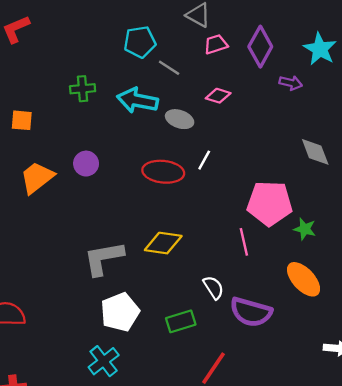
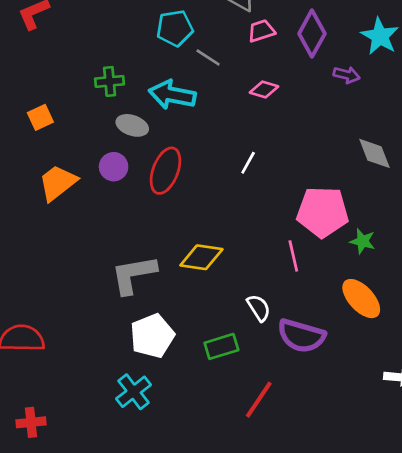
gray ellipse: (180, 119) -> (132, 125), moved
orange square: (22, 120) -> (40, 117), turned -30
red ellipse: (163, 172) -> (165, 171), moved, turned -75

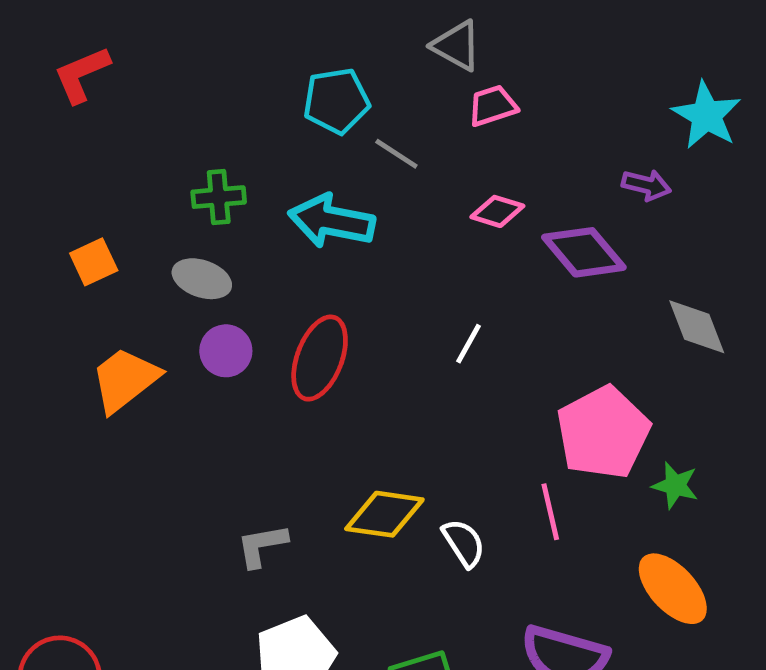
purple diamond: (312, 34) -> (584, 252), moved, turned -69
gray ellipse: (132, 125) -> (202, 279), moved
pink pentagon: (323, 212) -> (603, 433), turned -30
gray L-shape: (134, 275) -> (262, 545), size x0.6
white semicircle: (259, 308) -> (464, 543), moved

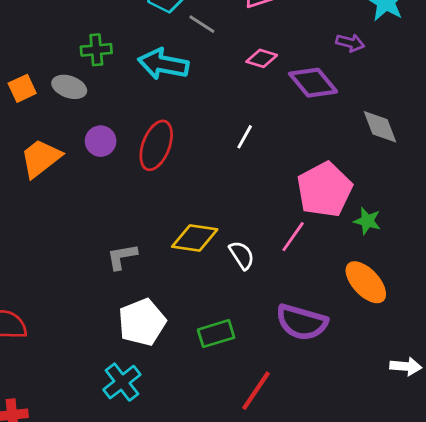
gray ellipse: (202, 279) -> (69, 87), moved
pink line: (550, 512) -> (293, 237), turned 48

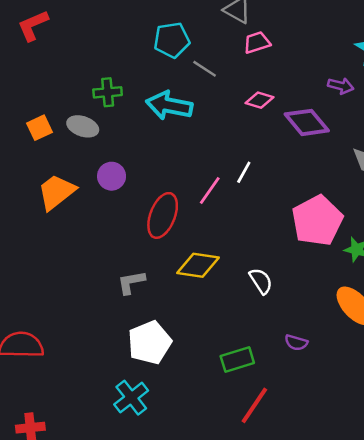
red ellipse: (156, 145) -> (163, 215), moved
pink line: (293, 237) -> (210, 191), moved
white semicircle: (242, 255) -> (261, 281), moved
purple semicircle: (302, 322) -> (296, 343), size x0.5
green rectangle: (216, 334) -> (237, 360), moved

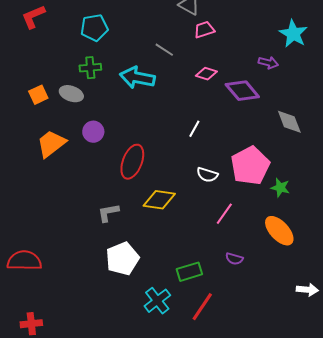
cyan pentagon: (172, 40) -> (94, 28), moved
pink line: (210, 191) -> (224, 214), moved
white semicircle: (261, 281) -> (207, 175), moved, turned 140
cyan cross: (131, 398) -> (157, 301), moved

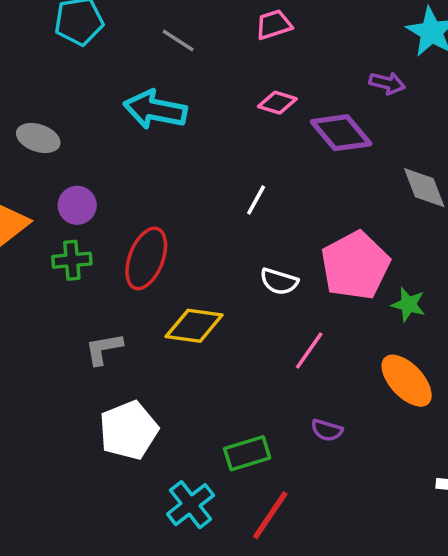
gray line: (164, 50) -> (178, 41), moved
green cross: (90, 68) -> (72, 260), moved

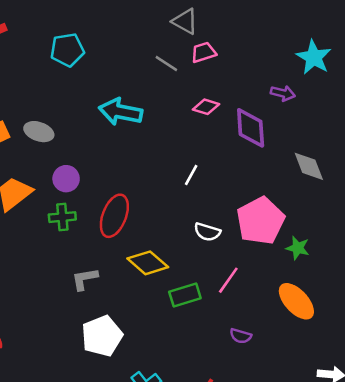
gray line: (178, 41) -> (166, 63), moved
purple diamond: (341, 133) -> (251, 128), turned 36
yellow diamond: (194, 326) -> (148, 263), turned 33
green rectangle: (247, 453) -> (185, 295), moved

